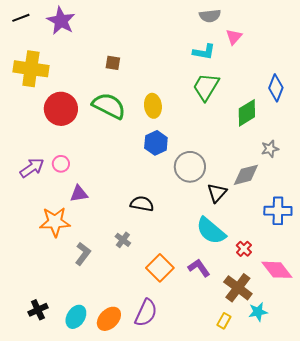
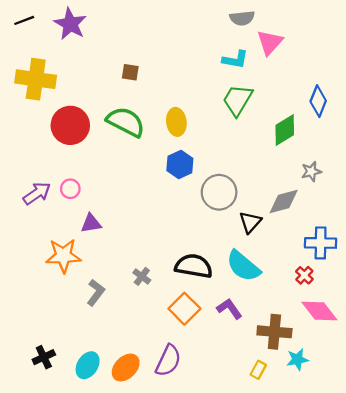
pink triangle: (234, 37) -> (270, 42), size x1.4
black semicircle: (142, 204) -> (194, 266), moved, size x1.4
red cross: (244, 249) -> (304, 275), moved
brown cross: (238, 288) -> (274, 332), turned -32

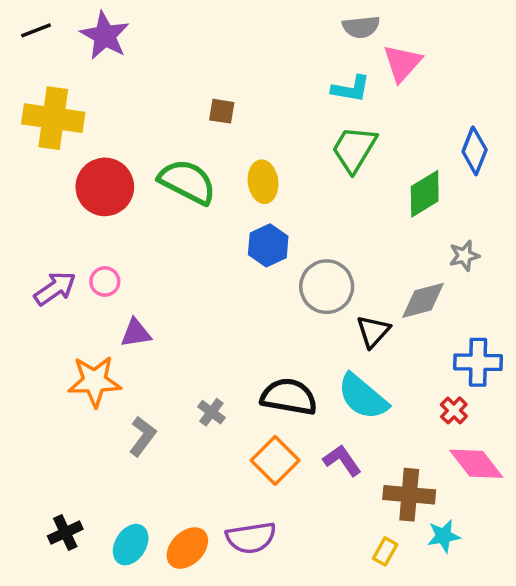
brown square: (130, 72) -> (222, 111), moved
purple semicircle: (168, 361) -> (251, 538), turned 56

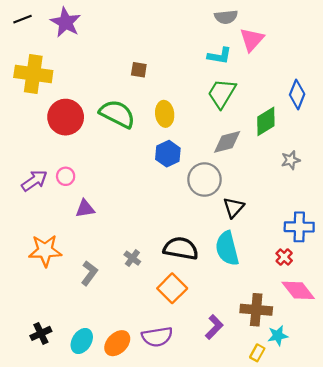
gray diamond: (423, 300) -> (227, 142), moved
orange star: (95, 381) -> (45, 251), moved
cyan semicircle: (363, 397) -> (227, 248), turned 36
purple L-shape: (342, 460) -> (214, 327), moved, turned 80
yellow rectangle: (385, 551) -> (257, 353), moved

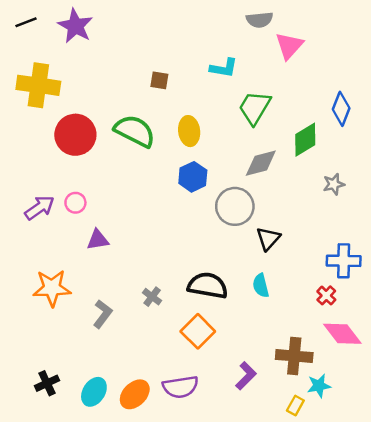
cyan L-shape: (220, 56) -> (224, 68), moved
cyan semicircle: (227, 248) -> (261, 286), size x0.6

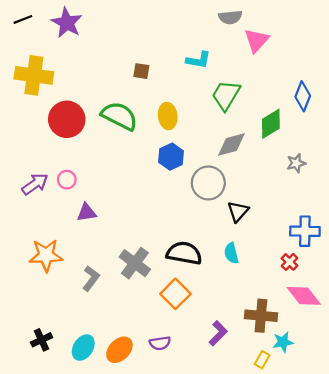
gray cross: (152, 297) -> (135, 263), size x1.8
purple semicircle: (180, 387) -> (160, 343), size x0.7

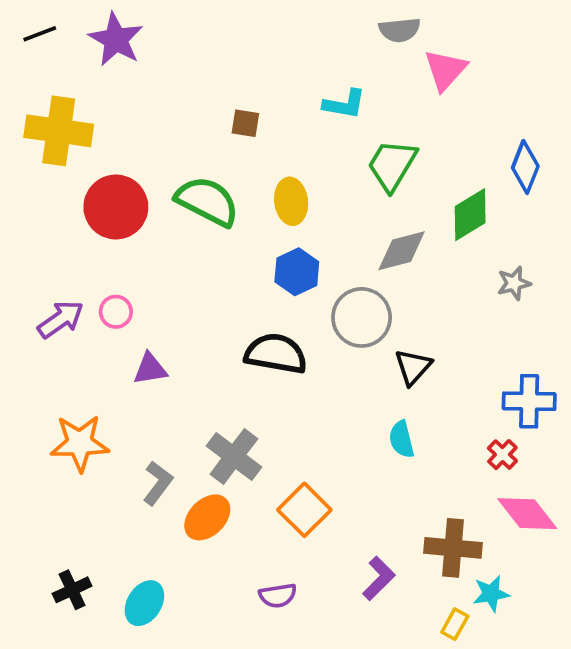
black semicircle: (184, 253) -> (276, 354), moved
orange ellipse: (119, 350) -> (207, 517), moved

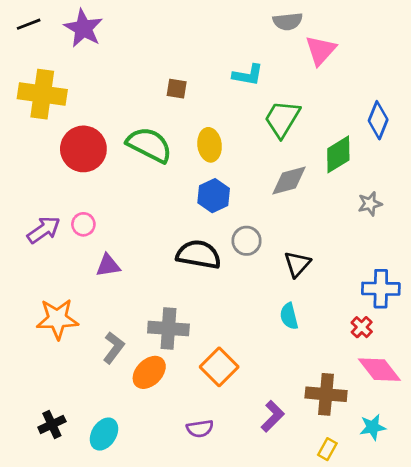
gray circle: (362, 317) -> (247, 241), moved, size x0.7
gray cross: (234, 456) -> (168, 328), turned -33
cyan star: (491, 594) -> (373, 427), moved

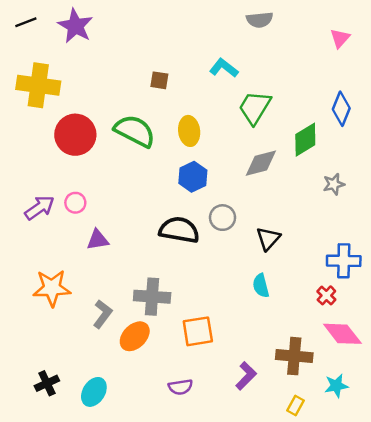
pink triangle: (321, 50) -> (340, 38), moved, size x0.7
cyan L-shape: (248, 75) -> (224, 68), turned -152
orange square: (219, 367) -> (198, 331), turned 36

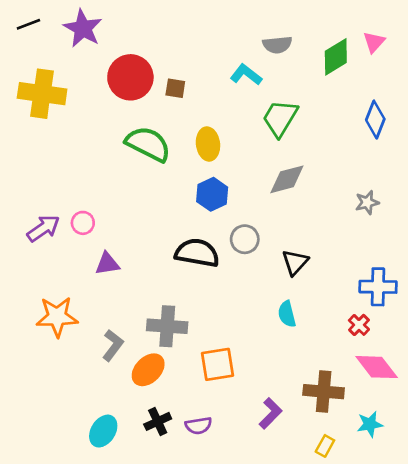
gray semicircle: (260, 20) -> (277, 45), moved
red circle: (75, 135) -> (130, 77), moved
green diamond: (305, 140) -> (336, 57), moved
black cross: (47, 383) -> (158, 421), moved

